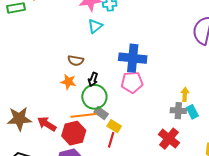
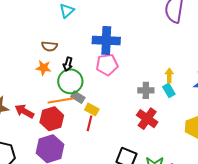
yellow arrow: (185, 94) -> (169, 75), moved
gray cross: (178, 111) -> (146, 90), moved

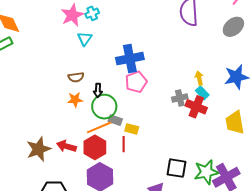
red cross: (147, 119) -> (196, 107), moved
red line: (90, 123) -> (124, 144), moved

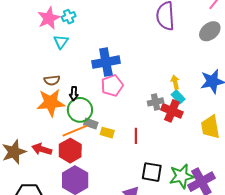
orange star: (75, 100) -> (51, 103), size x1.8
red line: (124, 144) -> (136, 136), moved

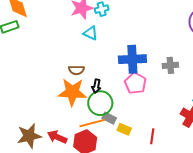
cyan triangle: (61, 42) -> (91, 33), turned -49
pink pentagon: (112, 85) -> (135, 83), turned -30
gray cross: (156, 102) -> (170, 65), moved

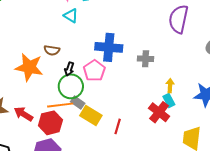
pink pentagon: (135, 83) -> (94, 71), moved
orange star: (72, 92) -> (29, 67), moved
yellow rectangle: (124, 129) -> (91, 116), size x1.5

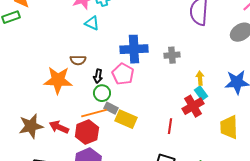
green circle: (71, 86) -> (102, 93), size x0.7
red cross: (159, 112) -> (193, 106), turned 30
red line: (118, 126) -> (170, 126), moved

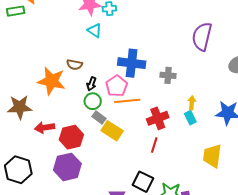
red cross: (193, 106) -> (158, 118), moved
orange line: (94, 113) -> (127, 101), moved
brown star: (31, 126) -> (20, 107), moved
red arrow: (59, 127) -> (45, 128), turned -42

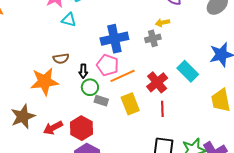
yellow arrow: (192, 103) -> (162, 23), moved, turned -88
cyan rectangle: (190, 118) -> (188, 71), size x1.5
yellow rectangle: (112, 131) -> (130, 104), moved, turned 55

